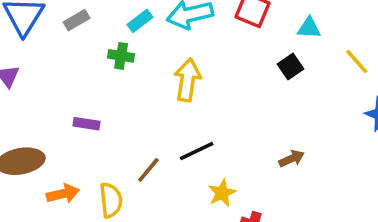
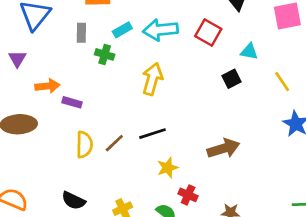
gray rectangle: (77, 20) -> (81, 33), moved, turned -66
brown arrow: (292, 159) -> (223, 148), size x1.6
orange arrow: (63, 194) -> (47, 86), moved
yellow semicircle: (111, 200) -> (84, 145), moved

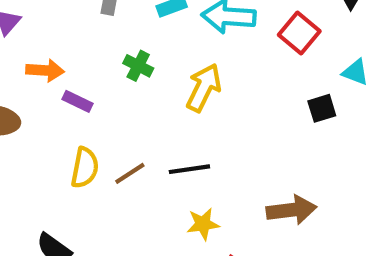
green cross: (105, 54) -> (138, 66), moved

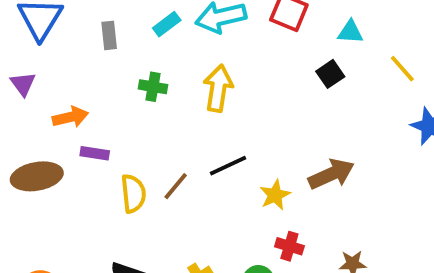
purple rectangle: (77, 101) -> (95, 153), moved
yellow star: (203, 224) -> (275, 195), moved

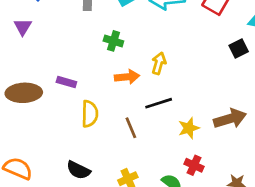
yellow arrow: (218, 88) -> (159, 63), moved, size x0.7
orange arrow: (70, 117) -> (127, 77), moved
brown line: (176, 186) -> (131, 128), moved, turned -70

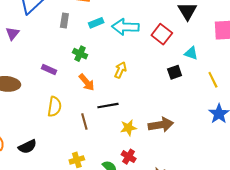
yellow arrow: (159, 63) -> (120, 70), moved
orange arrow: (127, 77) -> (87, 82), turned 48
purple rectangle: (66, 82) -> (49, 70), moved
black semicircle: (78, 170) -> (27, 147), moved, turned -60

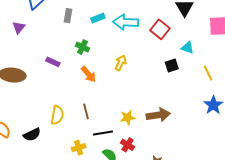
black line: (108, 106) -> (103, 133), moved
yellow semicircle: (54, 107) -> (57, 115), moved

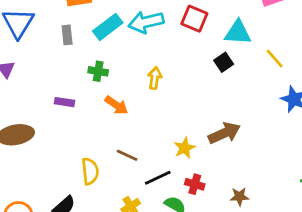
cyan rectangle: (98, 18) -> (108, 27), size x1.5
cyan triangle: (188, 48) -> (238, 33), size x1.5
brown line: (86, 111) -> (127, 155), turned -35

